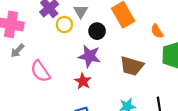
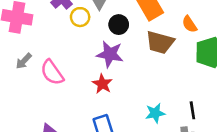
gray arrow: (18, 51) -> (24, 61), moved
brown trapezoid: (132, 66) -> (160, 42), moved

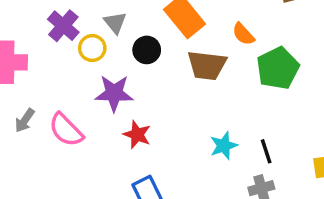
purple star: (110, 54) -> (114, 93), moved
cyan star: (155, 113) -> (224, 146), moved

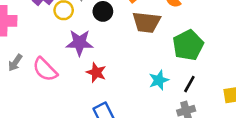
green pentagon: (278, 68) -> (188, 45), moved
black line: (266, 151) -> (189, 84), turned 48

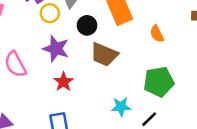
brown trapezoid: (146, 22) -> (104, 54), moved

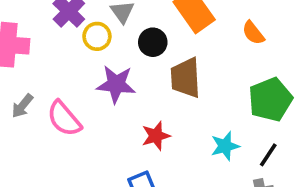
brown trapezoid: (104, 54) -> (186, 78), turned 76
red star: (63, 82) -> (156, 136), moved, turned 30

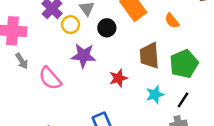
brown trapezoid: (186, 78) -> (149, 56), moved
gray arrow: (22, 106) -> (22, 61), moved, turned -70
red star: (156, 136) -> (118, 78), moved

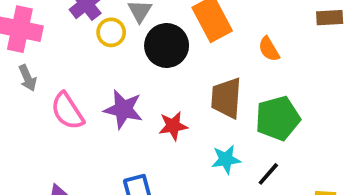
black circle: (107, 28) -> (167, 45), size x1.5
purple star: (83, 56) -> (123, 109), moved

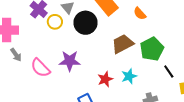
brown trapezoid: (226, 98) -> (123, 44), turned 70
red star: (173, 126) -> (105, 79), moved
black line: (268, 174) -> (169, 71), moved, turned -64

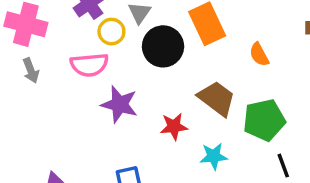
brown trapezoid: (123, 44) -> (217, 98), turned 50
pink semicircle: (40, 68) -> (89, 65), moved, turned -65
red star: (105, 79) -> (174, 126), moved

